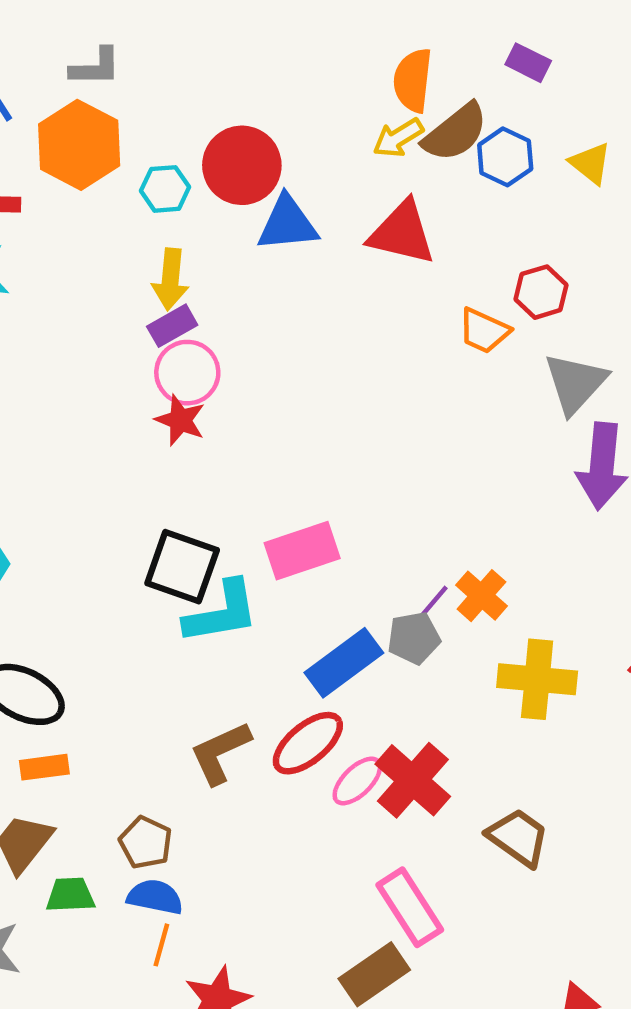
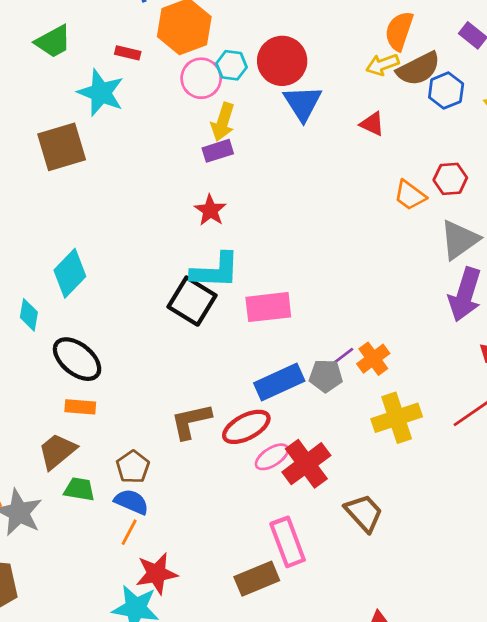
blue triangle: (287, 224) -> (303, 103), turned 51
red triangle: (402, 233) -> (372, 124), size x0.6
pink circle: (187, 373) -> (201, 78), moved
cyan L-shape: (222, 612) -> (215, 271), moved
yellow cross: (537, 679) -> (397, 418), turned -36

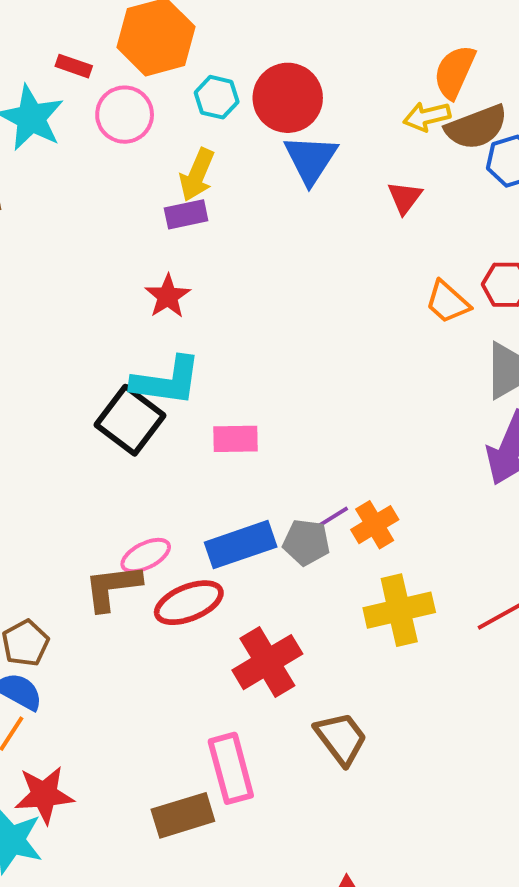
pink circle: (201, 78) -> (125, 115), moved
red triangle: (372, 124) -> (405, 198), turned 36
pink rectangle: (268, 307) -> (236, 439), size x0.7
pink ellipse: (272, 457) -> (146, 556), moved

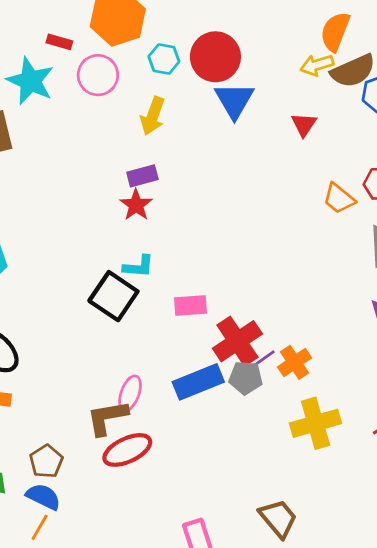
purple rectangle: (186, 214) -> (142, 176), moved
cyan L-shape: (167, 381) -> (138, 266), size x0.6
pink ellipse: (146, 556) -> (130, 393), turned -40
red ellipse: (189, 603) -> (127, 450), moved
red cross: (267, 662) -> (237, 341), moved

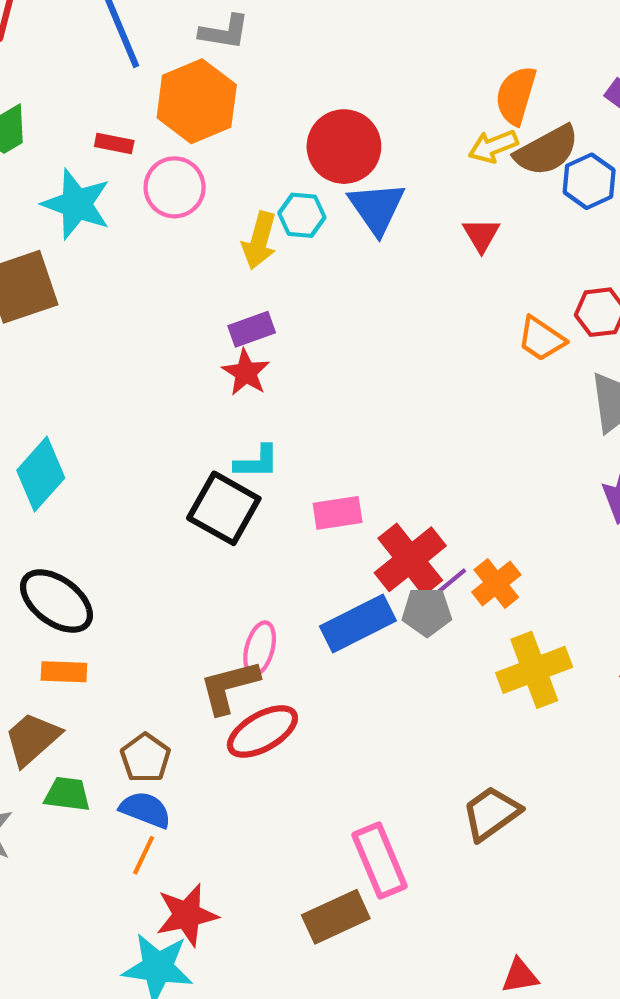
cyan hexagon: (164, 59) -> (302, 215), moved
brown trapezoid: (278, 518) -> (491, 813), turned -81

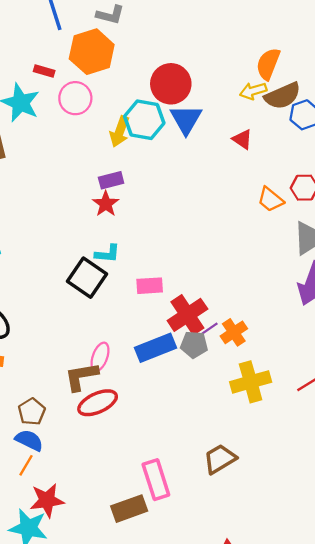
cyan hexagon: (302, 215) -> (144, 120), size x1.6
red triangle: (481, 235) -> (242, 139), turned -30

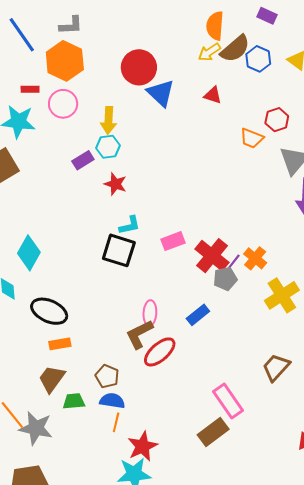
cyan hexagon: (144, 120) -> (108, 147), moved, size x0.7
purple rectangle: (111, 180) -> (83, 160), moved
blue rectangle: (156, 348) -> (198, 315), moved, size x0.7

